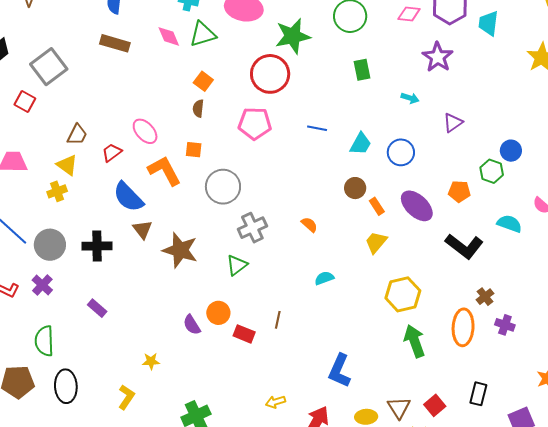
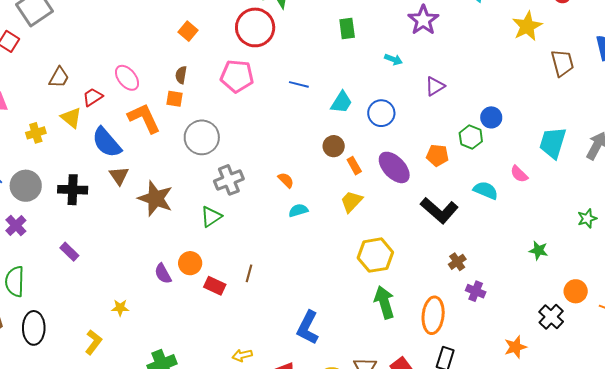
brown semicircle: (198, 108) -> (181, 75), moved
yellow triangle: (67, 165) -> (71, 118), moved
cyan semicircle: (324, 278) -> (298, 210), moved
orange ellipse: (463, 327) -> (433, 315), moved

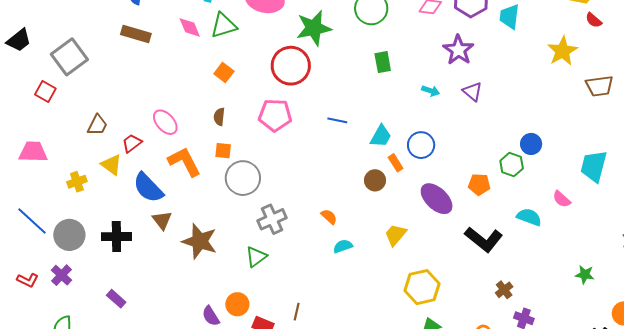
brown trapezoid: (562, 63) -> (599, 86), turned 100
purple triangle: (435, 86) -> (473, 92), moved, turned -45
orange square: (175, 99) -> (223, 151), moved
orange rectangle: (354, 166) -> (396, 163), moved

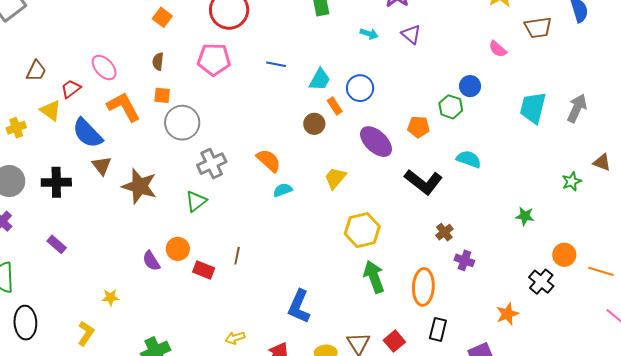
pink semicircle: (562, 199) -> (498, 49), moved
orange semicircle: (329, 217) -> (269, 161), size x1.5

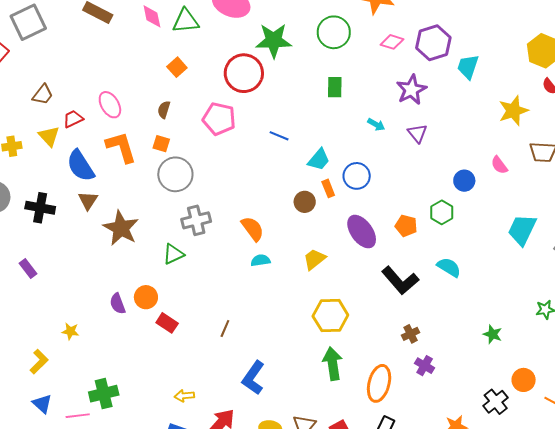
blue circle: (470, 86) -> (464, 181), moved
brown line: (237, 256) -> (225, 329), moved

